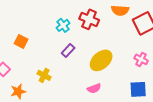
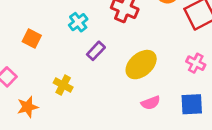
cyan cross: (63, 25) -> (78, 22), moved
pink semicircle: (94, 88) -> (151, 103), moved

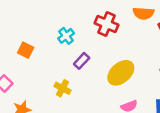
yellow cross: (63, 85) -> (62, 88), moved

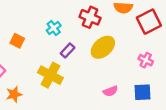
yellow ellipse: (121, 73) -> (103, 47), moved
yellow cross: (62, 88) -> (50, 75), size x1.6

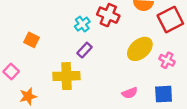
cyan cross: (54, 28) -> (82, 24), moved
yellow ellipse: (103, 47) -> (140, 49), moved
yellow cross: (50, 75) -> (66, 76), turned -30

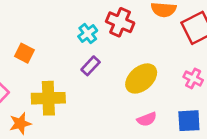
yellow ellipse: (140, 49) -> (141, 78), moved
yellow cross: (66, 76) -> (48, 98), moved

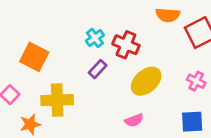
red cross: (120, 22) -> (126, 45), moved
orange square: (24, 53) -> (34, 57), size x1.5
pink semicircle: (147, 119) -> (134, 120), moved

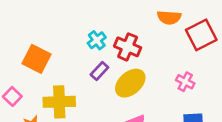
yellow ellipse: (146, 81) -> (130, 83), moved
pink cross: (196, 81) -> (185, 82), moved

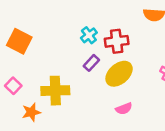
red cross: (128, 47) -> (117, 41), turned -30
orange square: (36, 59) -> (19, 41), moved

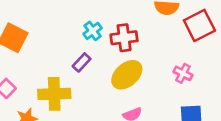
purple rectangle: (91, 63) -> (82, 62), moved

